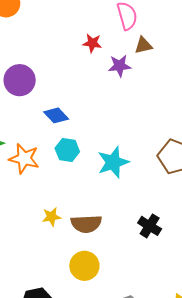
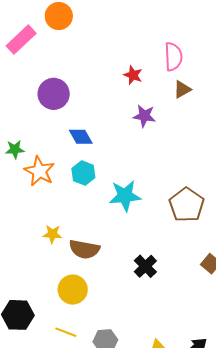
brown triangle: (143, 45) -> (182, 89), turned -30
purple star: (120, 66) -> (144, 116), moved

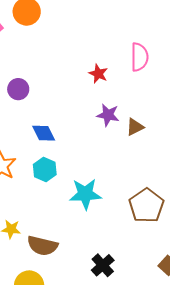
brown triangle: (182, 89) -> (135, 127), moved
purple circle: (54, 94) -> (18, 89), size x0.7

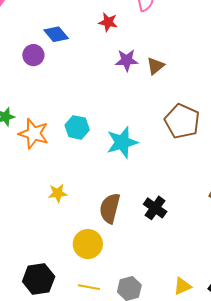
blue diamond: (44, 133) -> (56, 34), moved
brown pentagon: (146, 206) -> (182, 121), moved
brown semicircle: (42, 246) -> (110, 208), moved, turned 104

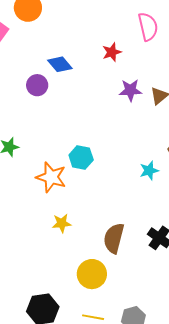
red star: (108, 22) -> (112, 52), turned -30
orange star: (34, 134) -> (51, 177), moved
cyan star: (122, 142) -> (149, 171), moved, size x0.6

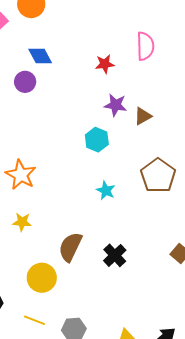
blue diamond: (60, 64) -> (40, 56), moved
cyan hexagon: (81, 158) -> (97, 140), moved
cyan star: (149, 171) -> (106, 190), moved, turned 30

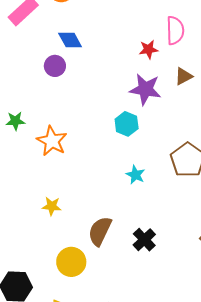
red star: (105, 64) -> (149, 49), moved
purple star: (116, 105) -> (145, 89), size x1.4
brown triangle: (143, 116) -> (184, 76), moved
orange star: (21, 175) -> (52, 141), moved

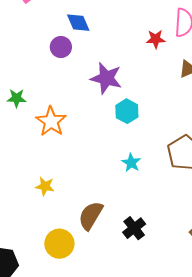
purple star: (145, 89) -> (106, 78), moved

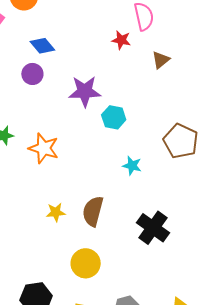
red star: (156, 39) -> (121, 40), turned 30
brown semicircle: (91, 216) -> (93, 211), moved
black cross: (134, 228) -> (153, 228), size x1.4

